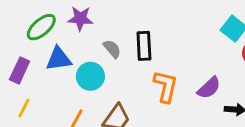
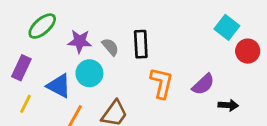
purple star: (80, 18) -> (80, 41), moved
blue triangle: (59, 59) -> (59, 86), moved, turned 36

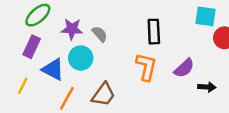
cyan square: (227, 27) -> (206, 16), turned -30
black rectangle: (141, 44) -> (154, 32), moved
purple rectangle: (21, 68) -> (32, 47), moved

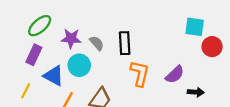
black rectangle: (154, 32) -> (125, 43), moved

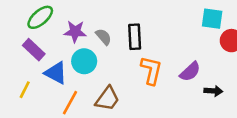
purple rectangle: (34, 55) -> (34, 50), turned -72

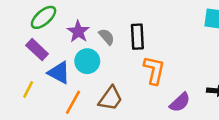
purple star: (75, 32) -> (78, 32), turned 30
purple semicircle: (190, 72) -> (180, 102), moved

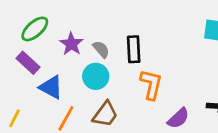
cyan circle: (87, 61) -> (96, 76), moved
yellow line: (28, 89) -> (14, 118), moved

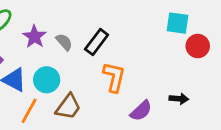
black rectangle: (134, 49) -> (97, 42), turned 40
cyan circle: (96, 76) -> (47, 80), moved

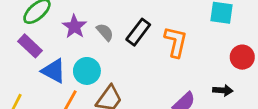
red circle: (198, 46) -> (242, 57), moved
orange L-shape: (114, 77) -> (176, 42), moved

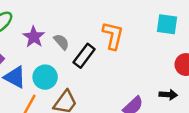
black rectangle: (138, 32) -> (84, 56), moved
orange L-shape: (176, 42) -> (113, 36), moved

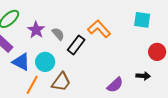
orange L-shape: (113, 36) -> (99, 29), turned -55

